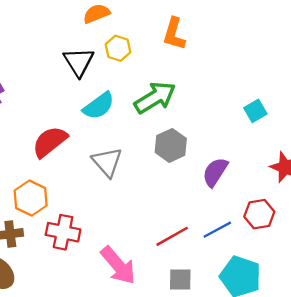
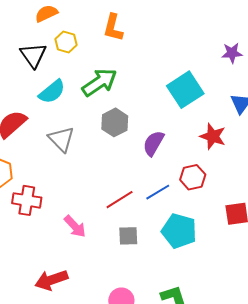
cyan square: (255, 111) -> (185, 90), size x1.8
pink arrow: (118, 265) -> (75, 226), size x0.7

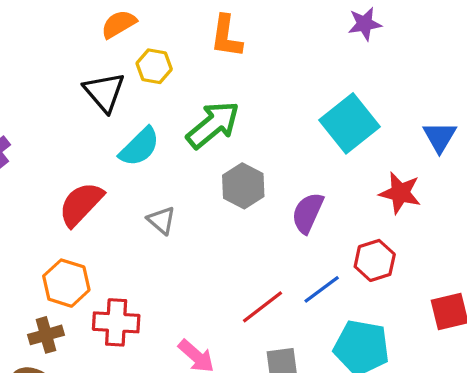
purple star: (232, 53) -> (365, 24), moved
gray triangle: (61, 139) -> (161, 220), size x0.7

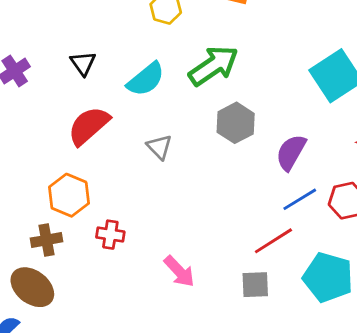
black triangle: (104, 92) -> (83, 63), moved, size x0.7
blue line: (322, 289) -> (300, 199), moved
red line: (262, 307) -> (273, 241), moved
red cross: (116, 322) -> (110, 235), size x0.7

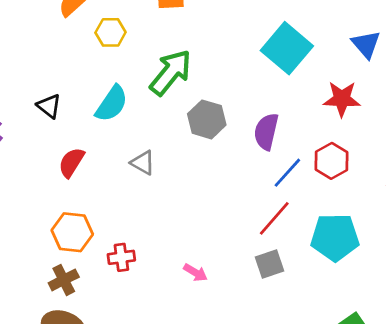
red semicircle: (89, 126) -> (71, 162), size x0.7
pink arrow: (179, 271) -> (195, 273), size x0.7

